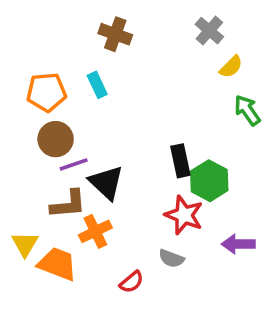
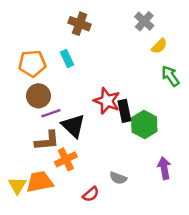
red star: (184, 215) -> (107, 101), moved
yellow triangle: (25, 244) -> (17, 186), moved
purple arrow: (238, 244) -> (164, 168), turned 80
orange trapezoid: (57, 264) -> (40, 182), turned -32

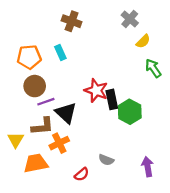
purple arrow: (164, 168) -> (148, 167), moved
yellow triangle: (17, 186) -> (16, 140), moved

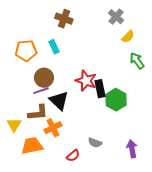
brown circle: (35, 86) -> (44, 78), moved

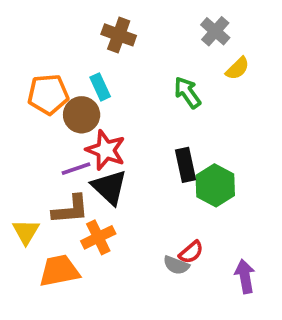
green arrow: (137, 61) -> (187, 93), moved
brown circle: (44, 78) -> (82, 115), moved
red star: (86, 81) -> (106, 150), moved
red semicircle: (73, 156) -> (191, 252), moved

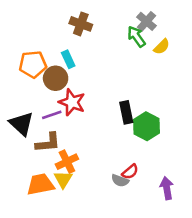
green arrow: (187, 93) -> (136, 37), moved
black triangle: (109, 187) -> (21, 124), moved
yellow triangle: (26, 232) -> (63, 179), moved

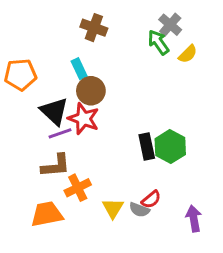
orange pentagon: (33, 64) -> (20, 75), moved
brown circle: (56, 78) -> (91, 91), moved
black rectangle: (126, 112) -> (147, 147), moved
black triangle: (21, 124) -> (54, 111), moved
yellow triangle: (63, 179) -> (113, 208), moved

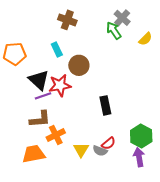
yellow semicircle: (188, 54) -> (145, 39), moved
brown circle: (91, 91) -> (79, 65), moved
red star: (84, 119) -> (60, 85), turned -30
green hexagon: (170, 147) -> (141, 136), moved

